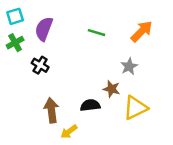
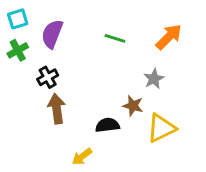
black cross: (40, 65) -> (48, 77), turned 30
brown arrow: (51, 110) -> (57, 109), moved

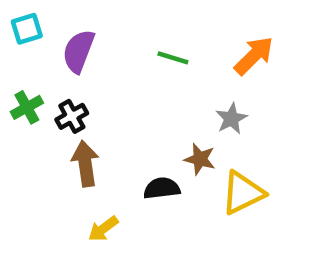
green cross: (18, 50) -> (27, 107), moved
yellow arrow: (82, 157) -> (103, 229), moved

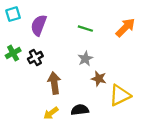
gray star: (231, 119) -> (85, 59), moved
brown arrow: (85, 164) -> (54, 83), moved
black semicircle: (162, 188) -> (80, 110), moved

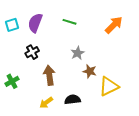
cyan square: (13, 14) -> (12, 25), moved
green line: (85, 29) -> (69, 22), moved
green cross: (13, 53) -> (12, 81), moved

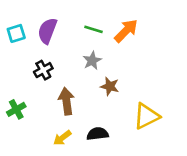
orange arrow: (114, 25) -> (126, 31), moved
gray star: (78, 53) -> (92, 61), moved
brown star: (90, 71) -> (110, 86), moved

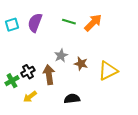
gray star: (92, 61) -> (61, 56), moved
black cross: (43, 70) -> (28, 72), moved
yellow triangle: (146, 116) -> (108, 71), moved
yellow arrow: (62, 138) -> (30, 97), moved

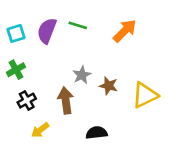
green line: (69, 22) -> (78, 25), moved
black cross: (28, 72) -> (27, 101), moved
green cross: (12, 81) -> (16, 70), moved

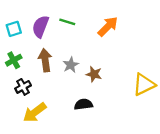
yellow triangle: (145, 95) -> (144, 85), moved
brown arrow: (66, 101) -> (45, 60), moved
yellow arrow: (40, 130) -> (35, 112), size x1.5
black semicircle: (96, 133) -> (83, 104), moved

